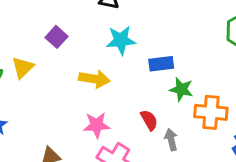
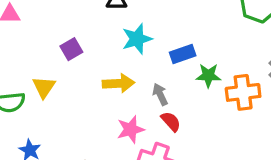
purple square: (57, 37) -> (71, 49), turned 30
red semicircle: (149, 120) -> (171, 121), moved
gray arrow: (171, 140) -> (160, 94), moved

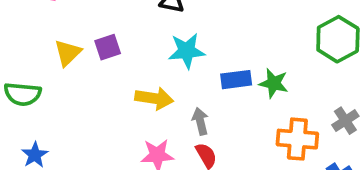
green star: (208, 76) -> (274, 83), moved
yellow triangle: (44, 87) -> (68, 53), moved

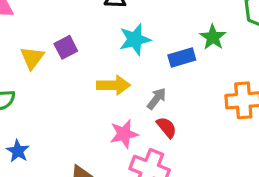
green star: (274, 83) -> (213, 37), moved, turned 30
gray arrow: (200, 121) -> (157, 99), turned 60

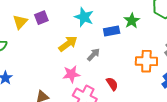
cyan star: (135, 39) -> (84, 17), turned 30
yellow arrow: (113, 85) -> (68, 44), turned -42
red semicircle: (167, 127) -> (112, 84), moved

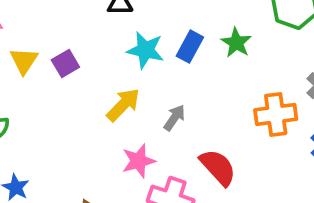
yellow triangle: (20, 22) -> (24, 61), moved
blue rectangle: (112, 31) -> (190, 47), moved, turned -42
red semicircle: (112, 84) -> (218, 167), size x1.5

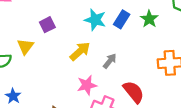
yellow triangle: (24, 61) -> (25, 46), moved

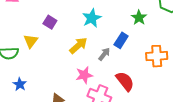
blue rectangle: (122, 19) -> (121, 40), moved
cyan star: (95, 20) -> (92, 18), turned 30
purple square: (47, 25) -> (50, 22), turned -32

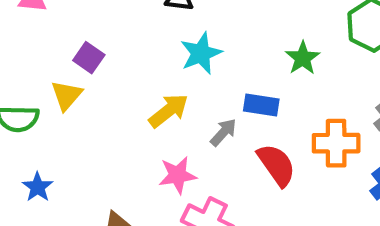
purple square: (50, 22) -> (89, 58), moved
blue rectangle: (121, 40) -> (261, 105), turned 63
red semicircle: (125, 81) -> (276, 165), moved

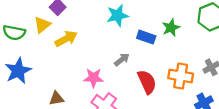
blue rectangle: (261, 105) -> (146, 37), moved
yellow arrow: (169, 111) -> (66, 39), moved
blue star: (38, 187) -> (18, 71), size x1.6

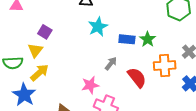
green star: (171, 28) -> (148, 39), moved
yellow arrow: (66, 39) -> (40, 73), moved

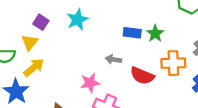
cyan star: (98, 27) -> (77, 20), moved
gray arrow: (111, 64) -> (113, 59), turned -120
red semicircle: (137, 77) -> (142, 76), turned 150

